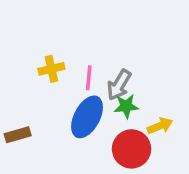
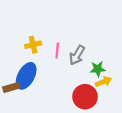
green star: (126, 106) -> (98, 69), moved
blue ellipse: (87, 117) -> (26, 76), moved

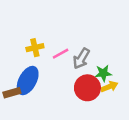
pink line: (57, 51) -> (61, 54), turned 56
red circle: (85, 97) -> (87, 88), moved

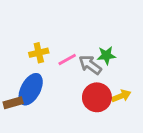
gray arrow: (81, 59) -> (90, 65), turned 95
green star: (103, 73) -> (106, 55), moved

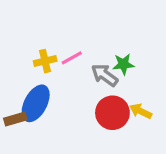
pink line: (67, 59) -> (72, 58), moved
yellow arrow: (121, 96) -> (141, 111), turned -132

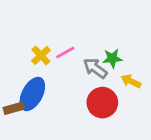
yellow cross: (45, 61) -> (41, 55), turned -30
yellow arrow: (141, 111) -> (131, 81), moved

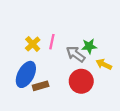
pink line: (65, 53) -> (52, 42), turned -49
brown rectangle: (14, 108) -> (41, 86), moved

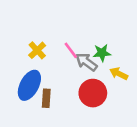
pink line: (52, 42) -> (71, 50), moved, turned -49
brown rectangle: (41, 86) -> (46, 98), turned -70

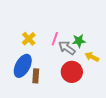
pink line: (71, 50) -> (55, 39), turned 56

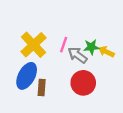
yellow cross: (29, 39) -> (34, 45), size x1.6
yellow arrow: (92, 57) -> (106, 52), moved

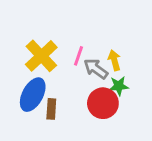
green star: (91, 47) -> (119, 86), moved
yellow arrow: (106, 52) -> (114, 60), moved, turned 49

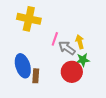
yellow cross: (41, 56) -> (29, 19), moved, turned -35
blue ellipse: (33, 95) -> (23, 66), turned -45

